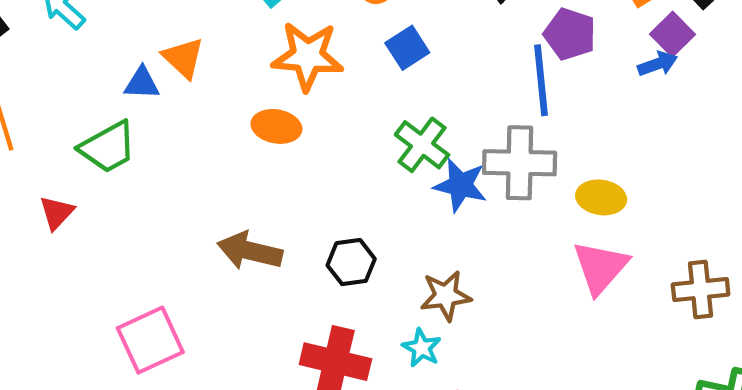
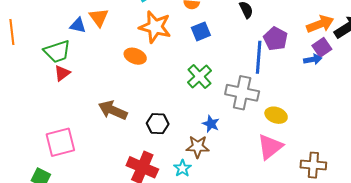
blue star: (460, 185) -> (211, 124), moved, size x0.7
red triangle: (57, 213) -> (62, 73), moved

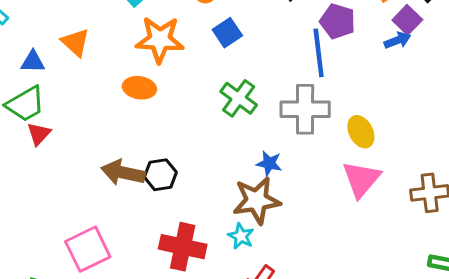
blue triangle: (78, 25) -> (33, 62), moved
yellow ellipse: (276, 115) -> (361, 132), turned 55
black hexagon: (158, 124) -> (160, 175), moved
pink square: (60, 142) -> (88, 249), moved
brown star: (198, 147) -> (257, 200), size x1.4

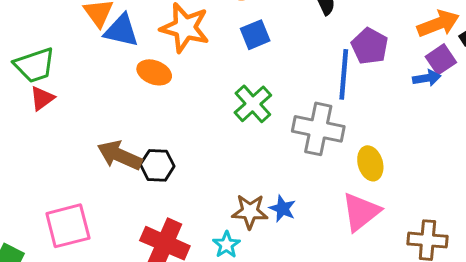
blue triangle: (33, 62) -> (121, 31), moved, size x1.4
blue star: (269, 163) -> (283, 209), moved
brown star: (257, 200) -> (250, 212), size x0.7

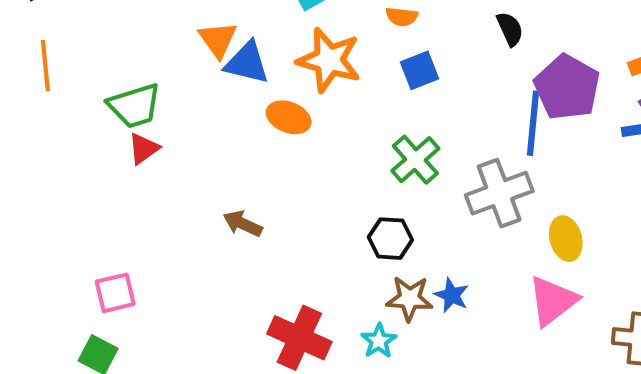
purple pentagon: (370, 46) -> (567, 87), size x1.4
gray cross: (318, 129) -> (499, 193), turned -33
brown arrow: (120, 155) -> (243, 224), size x0.7
black hexagon: (157, 165) -> (390, 239), moved
pink square: (68, 226) -> (115, 293), moved, size x0.7

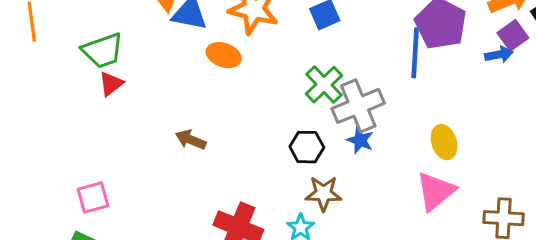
gray cross: (499, 193) -> (358, 106), moved
blue star: (452, 295) -> (360, 140), moved

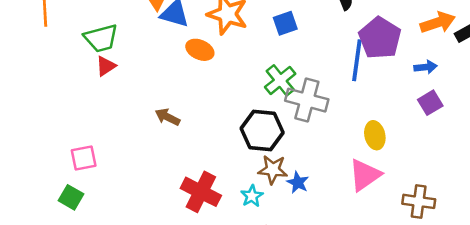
purple square: (513, 35) -> (430, 103), moved
gray cross: (358, 106) -> (307, 100), turned 33
blue star: (360, 140) -> (298, 183), moved
black hexagon: (307, 147) -> (262, 130), size x1.5

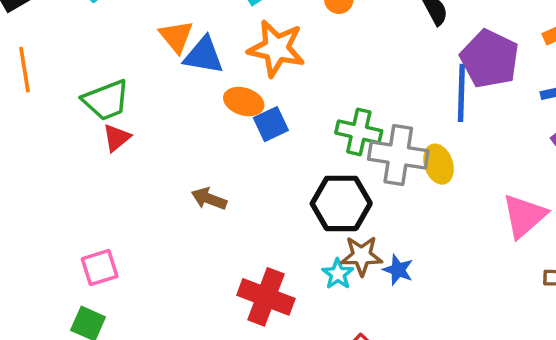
blue square: (285, 23) -> (271, 124), moved
green cross: (280, 80) -> (359, 132), turned -32
yellow ellipse: (375, 135) -> (439, 164), moved
pink triangle: (365, 175) -> (524, 216), moved
cyan star: (252, 196) -> (338, 274), moved

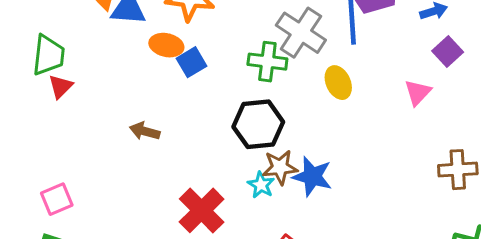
green trapezoid: (106, 100) -> (48, 55), turned -57
gray cross: (398, 155) -> (301, 33), moved, turned 30
pink triangle: (524, 216) -> (418, 92), moved, size x0.7
blue star: (398, 270) -> (312, 176), size x1.5
red cross: (266, 297) -> (202, 210), turned 30

